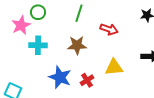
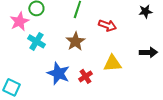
cyan cross: (38, 45) -> (36, 41), turned 30
brown star: (77, 45) -> (75, 41), turned -30

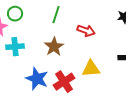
cyan cross: (36, 41) -> (15, 47), turned -36
red cross: (85, 76) -> (64, 82), size x1.5

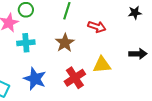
blue star: (37, 79) -> (35, 79), moved

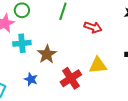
brown star: (65, 43) -> (47, 54), moved
blue star: (35, 79) -> (31, 79), size x0.6

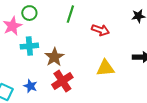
red cross: (71, 78) -> (62, 81), moved
blue star: (31, 79) -> (30, 86), moved

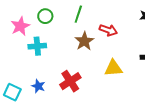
green circle: (29, 13) -> (45, 16), moved
brown star: (54, 57) -> (84, 41), moved

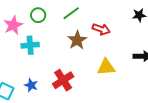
green line: (78, 14) -> (71, 13), turned 36

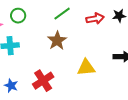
green line: (71, 13) -> (62, 14), moved
red arrow: (101, 29) -> (95, 19), moved, turned -30

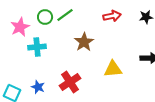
green line: (62, 14) -> (65, 15), moved
red arrow: (95, 19) -> (112, 16), moved

